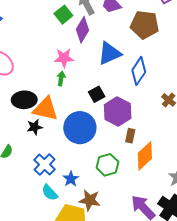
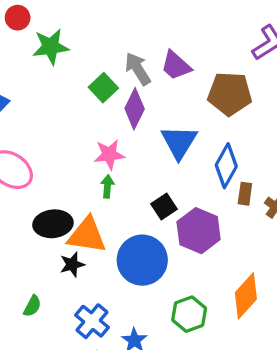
blue triangle: (109, 53) -> (179, 142), turned -30
brown rectangle: (130, 136) -> (245, 194), moved

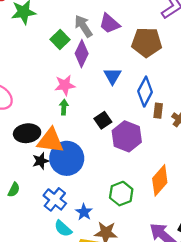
blue triangle: (179, 142) -> (112, 76), size x0.7
blue circle: (142, 260) -> (67, 158), moved

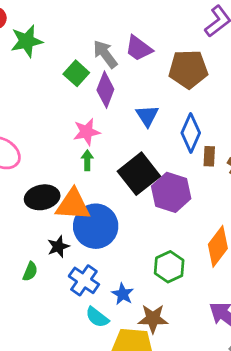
black square: (103, 120) -> (139, 174), size x1.8
black star: (41, 161) -> (58, 247), moved

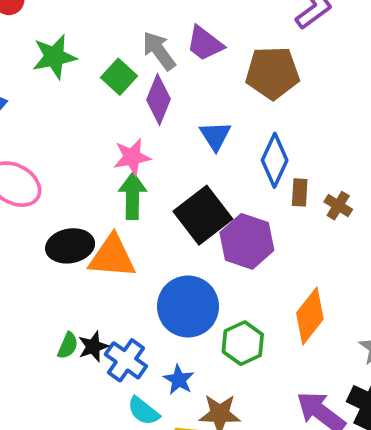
green star: (27, 41) -> (54, 57), moved
green arrow: (87, 160) -> (133, 196), size x1.6
blue circle: (96, 226) -> (188, 307), moved
black star: (58, 247) -> (93, 347), moved
green semicircle: (30, 271) -> (68, 346), moved

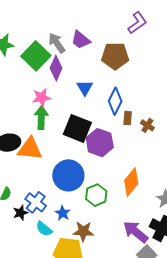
green square: (119, 77) -> (36, 56), size x1.6
black square: (203, 215) -> (77, 128), turned -32
black star: (93, 347) -> (20, 213), moved

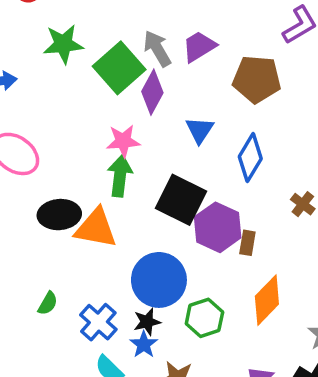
purple trapezoid: (81, 40) -> (199, 47), turned 105
brown rectangle: (128, 118) -> (247, 243), moved
black star: (20, 213) -> (147, 322), moved

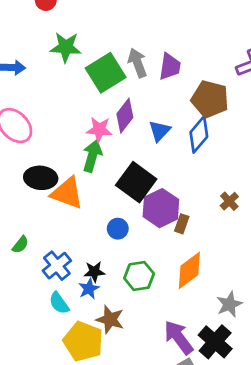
purple trapezoid: (199, 47) -> (170, 67), turned 120
purple diamond: (152, 92) -> (125, 116), moved
blue diamond: (250, 158) -> (199, 134), moved
blue circle: (159, 280) -> (118, 229), moved, size x0.5

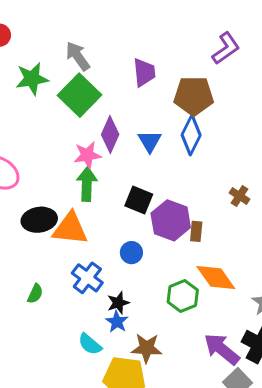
gray arrow: (137, 63) -> (78, 56), moved
black square: (136, 182) -> (139, 200), size x0.7
blue cross: (57, 266) -> (87, 278), moved
orange diamond: (189, 270) -> (216, 277), turned -75
green hexagon: (139, 276) -> (183, 296), moved

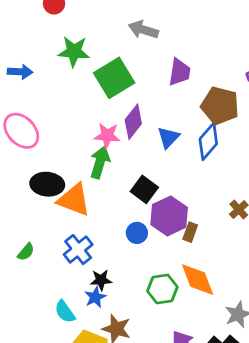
gray arrow: (78, 56) -> (143, 30), moved, turned -52
blue circle: (131, 253) -> (137, 233), moved

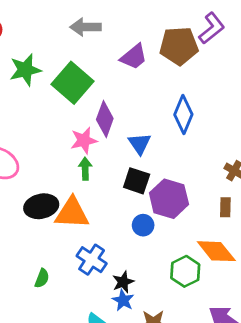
purple trapezoid: (179, 72) -> (134, 57), turned 60
brown pentagon: (220, 106) -> (179, 46), moved
blue triangle: (168, 137) -> (140, 144), moved
green arrow: (100, 162) -> (85, 169), size x0.7
brown rectangle: (190, 232) -> (225, 207), moved

